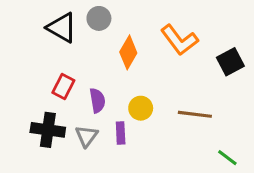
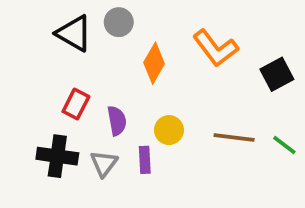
green line: (227, 158) -> (284, 145), moved

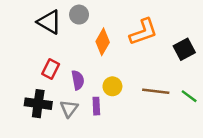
orange L-shape: (215, 48) -> (143, 32), turned -72

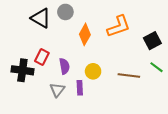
green line: (189, 96) -> (157, 67), moved
black cross: (38, 104) -> (22, 70), moved

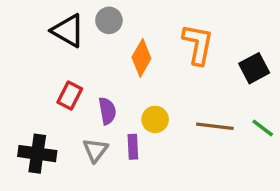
orange L-shape: (119, 26) -> (198, 44), turned -60
green line: (157, 67) -> (263, 128), moved
black cross: (22, 70) -> (37, 154), moved

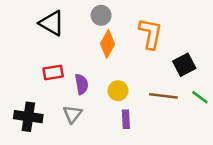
gray circle: (109, 20) -> (101, 15), moved
black square: (254, 68) -> (184, 65), moved
red rectangle: (70, 96) -> (53, 72), turned 54
purple rectangle: (133, 147) -> (126, 119), moved

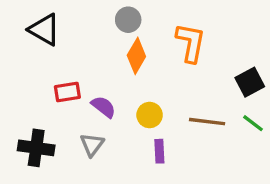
black triangle: (52, 23) -> (44, 30), moved
black square: (184, 65) -> (250, 82), moved
purple semicircle: (82, 84) -> (104, 107), turned -42

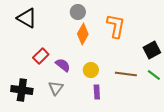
red rectangle: (67, 92) -> (41, 56), turned -35

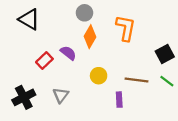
purple semicircle: (63, 65) -> (68, 53), moved
black cross: (22, 90) -> (24, 97), turned -35
purple rectangle: (97, 92) -> (119, 100), moved

